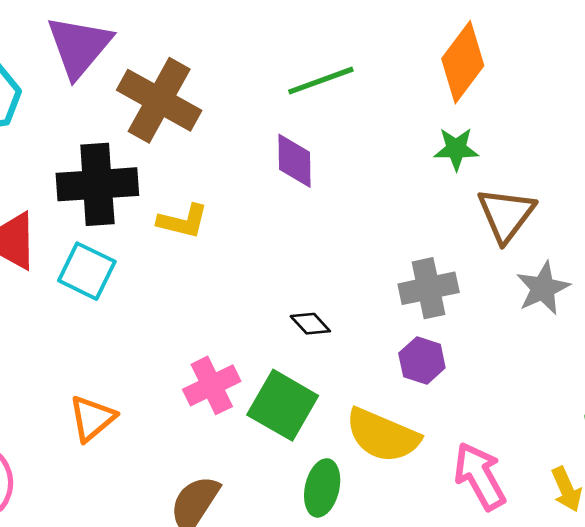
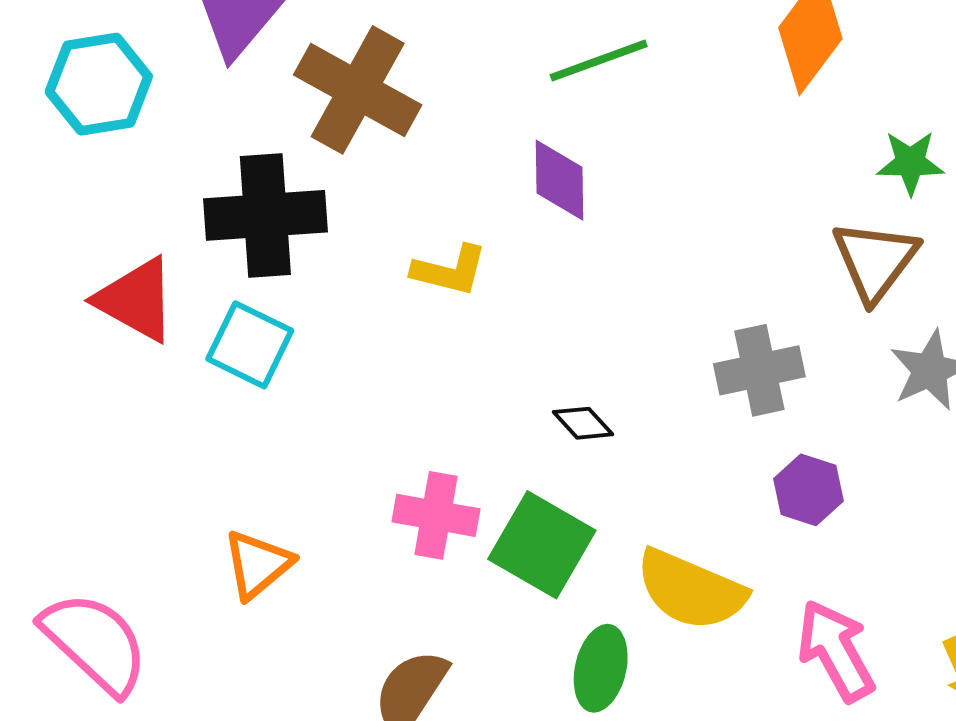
green star: (456, 149) -> (910, 163), moved
yellow L-shape: (183, 221) -> (450, 270), moved
purple hexagon: (422, 360) -> (808, 490), moved
pink cross: (212, 385) -> (436, 515), turned 36

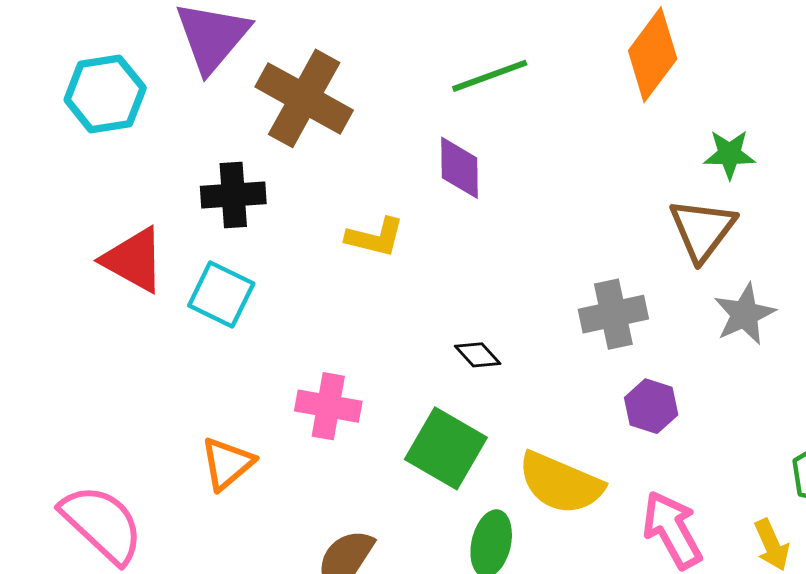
black cross: (265, 215) -> (233, 195), size x0.7
pink cross: (436, 515) -> (328, 406), moved

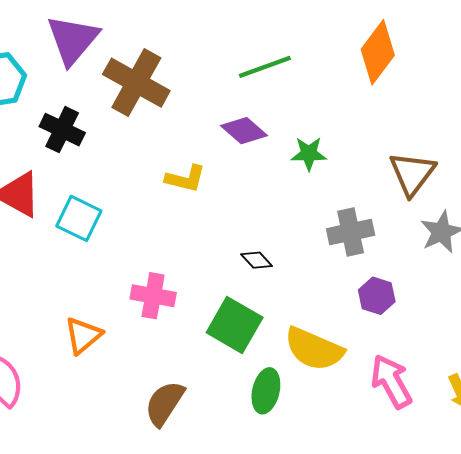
green star: (729, 154) -> (309, 154), moved
purple diamond: (459, 168) -> (244, 131), turned -48
black cross: (233, 195) -> (62, 130), moved, turned 30

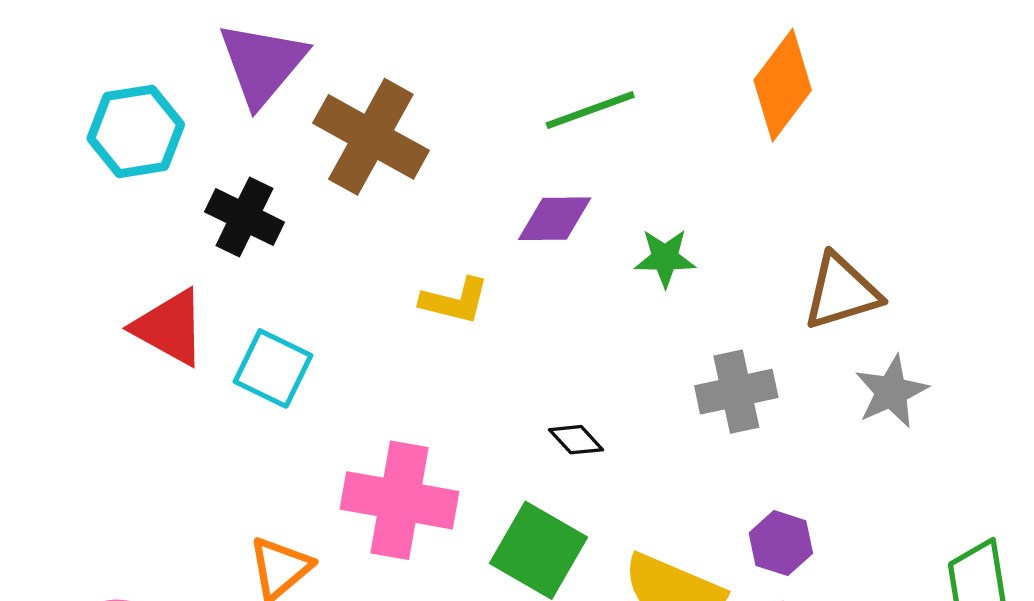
purple diamond: (244, 131) -> (555, 219), turned -42
brown triangle: (412, 173) -> (841, 292), turned 36
pink cross: (153, 296) -> (400, 500), size x1.5
purple hexagon: (377, 296) -> (781, 543), moved

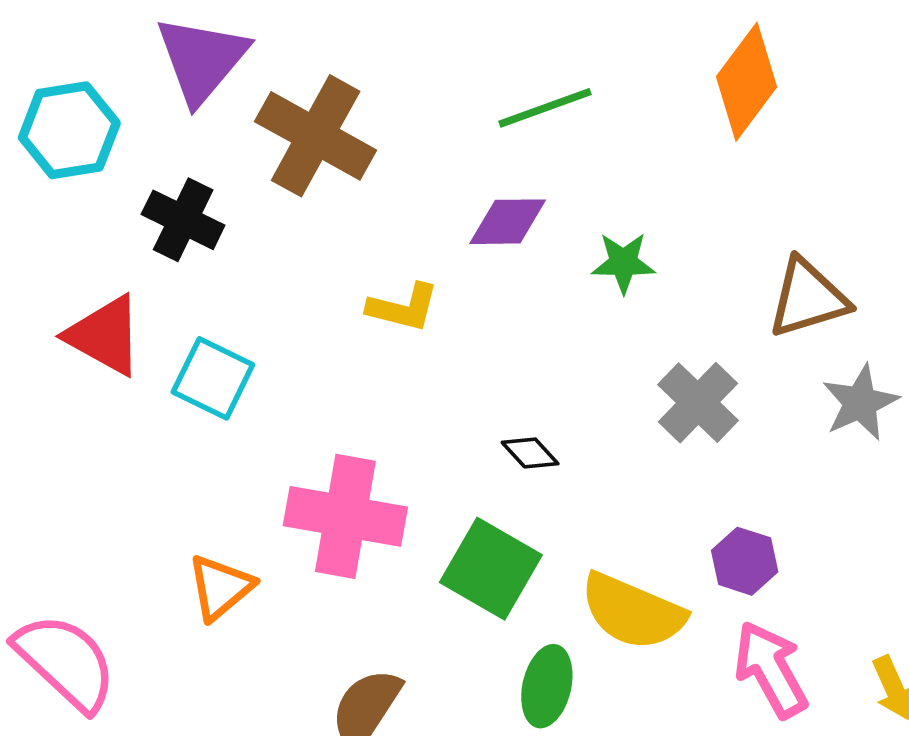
gray cross: (736, 392) -> (698, 403), turned -34

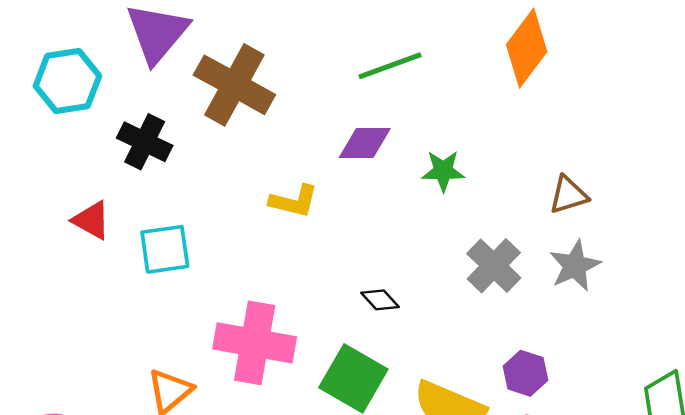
brown triangle: (808, 298) -> (568, 195), size x0.7
red triangle: (105, 335) -> (91, 220), size x0.7
cyan square: (213, 378) -> (165, 249), turned -34
gray star: (860, 403) -> (575, 266), moved

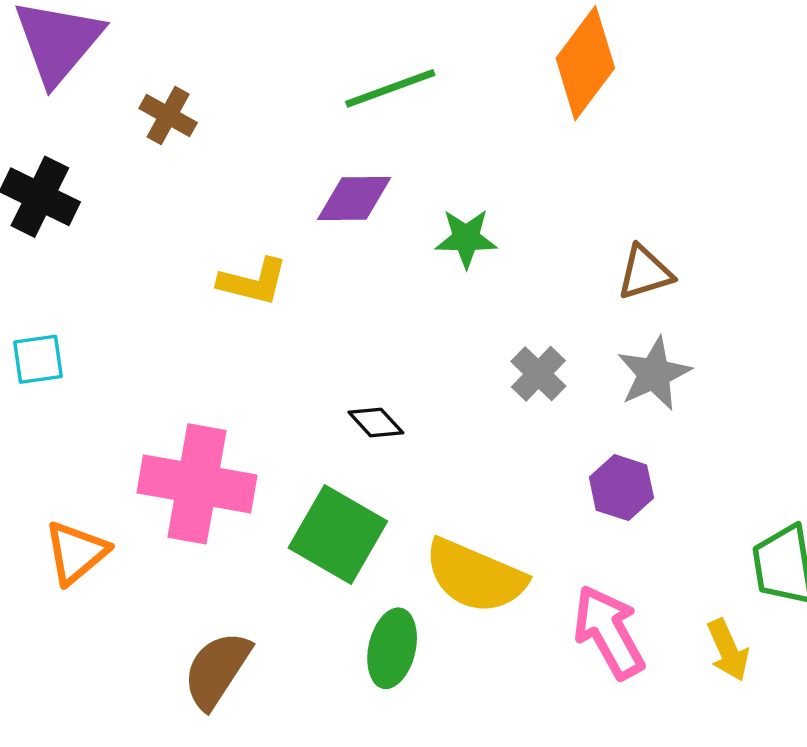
brown cross: (234, 85) -> (168, 115), size x0.5
cyan square: (165, 249) -> (38, 359), moved, size x0.7
gray cross: (494, 266) -> (538, 374), size x0.7
purple hexagon: (525, 373) -> (621, 488), moved

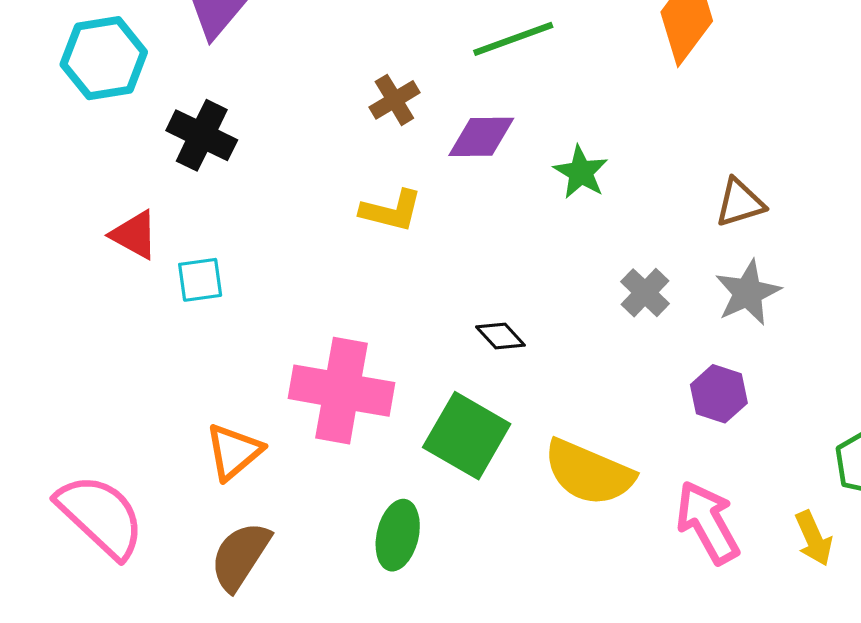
brown cross: (168, 115) -> (394, 100), moved, turned 30
green star: (466, 238) -> (581, 172), turned 30
green ellipse: (392, 648) -> (398, 535), moved
brown semicircle: (217, 670) -> (240, 556), moved

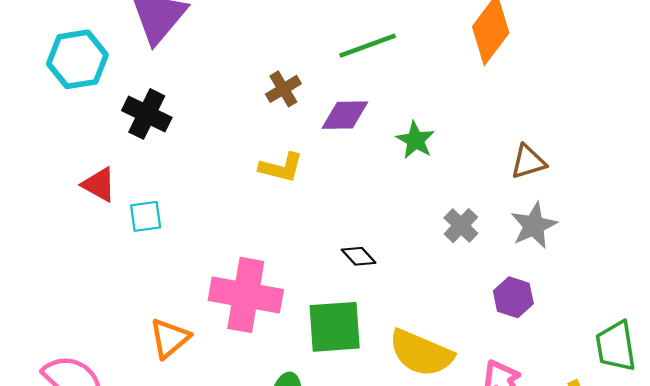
green square: (467, 436) -> (335, 327), turned -34

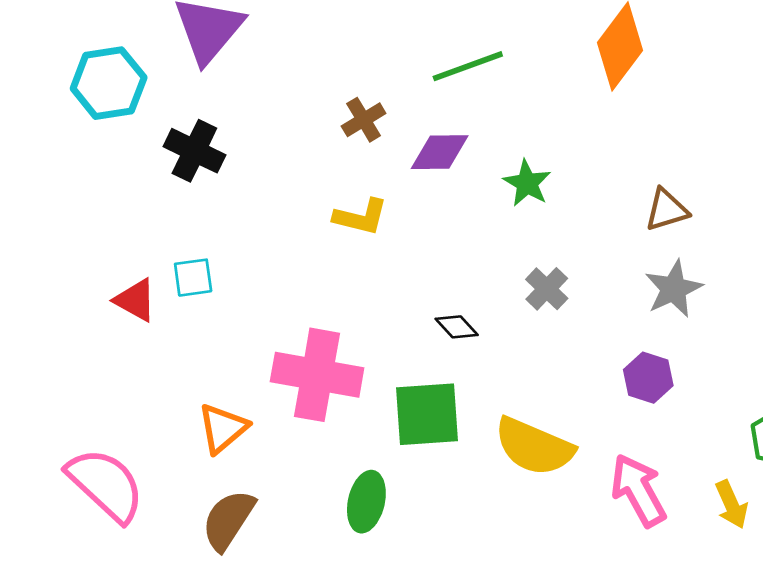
red triangle: (99, 185) -> (135, 300), moved
gray cross: (461, 226) -> (547, 289), moved

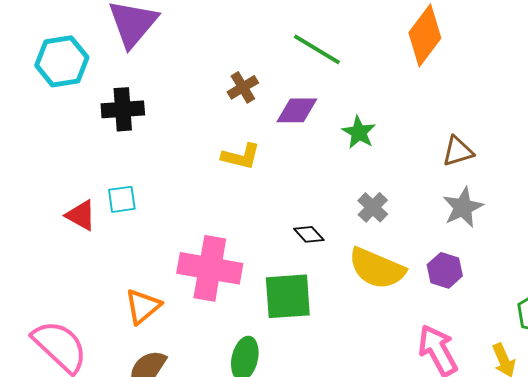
green line: (468, 66) -> (317, 49), turned 51
black cross: (194, 151) -> (123, 109), turned -30
yellow semicircle: (534, 447) -> (377, 268), moved

